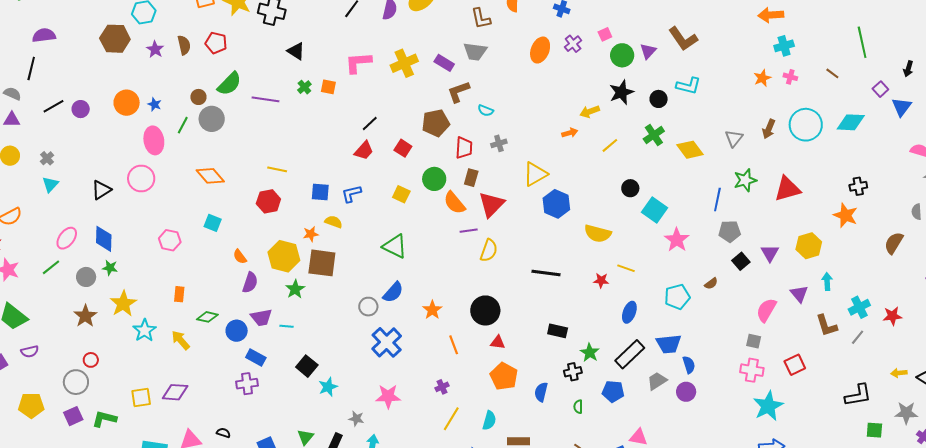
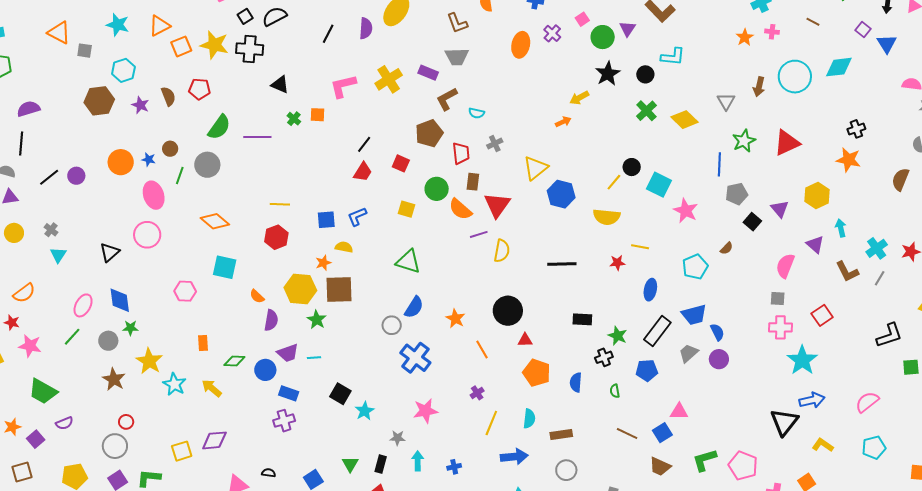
brown circle: (198, 97) -> (170, 149), moved
yellow line: (610, 145) -> (614, 182), moved
cyan square: (213, 223) -> (225, 267), size x1.4

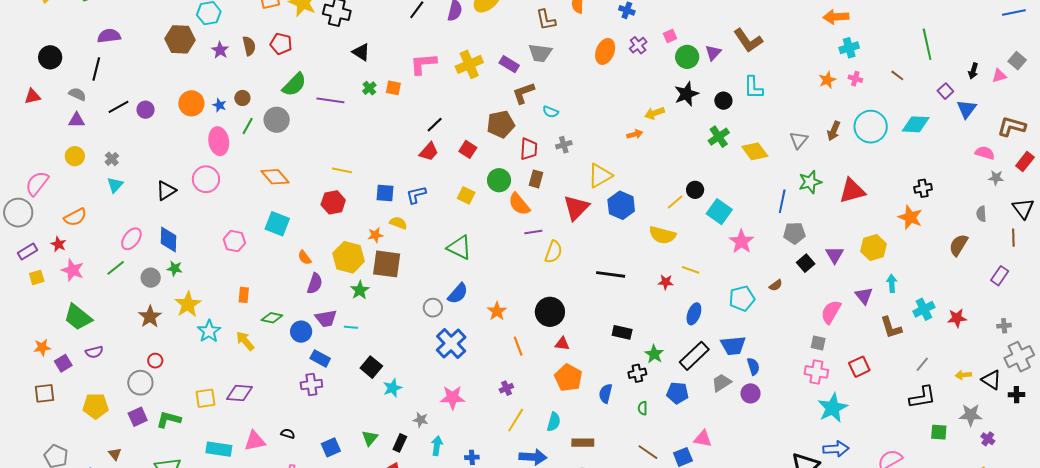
cyan L-shape: (673, 57) -> (753, 87), turned 75
red triangle: (497, 205) -> (576, 208), moved
gray line: (880, 278) -> (922, 364), moved

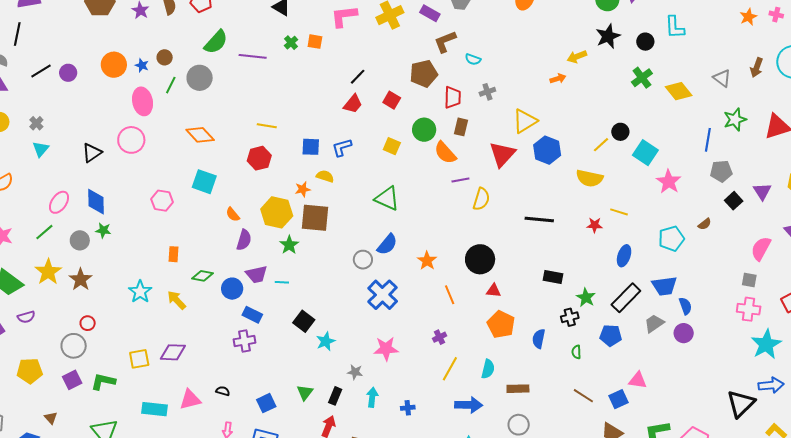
gray triangle: (799, 140) -> (722, 78), turned -30
yellow star: (188, 304) -> (48, 272), moved

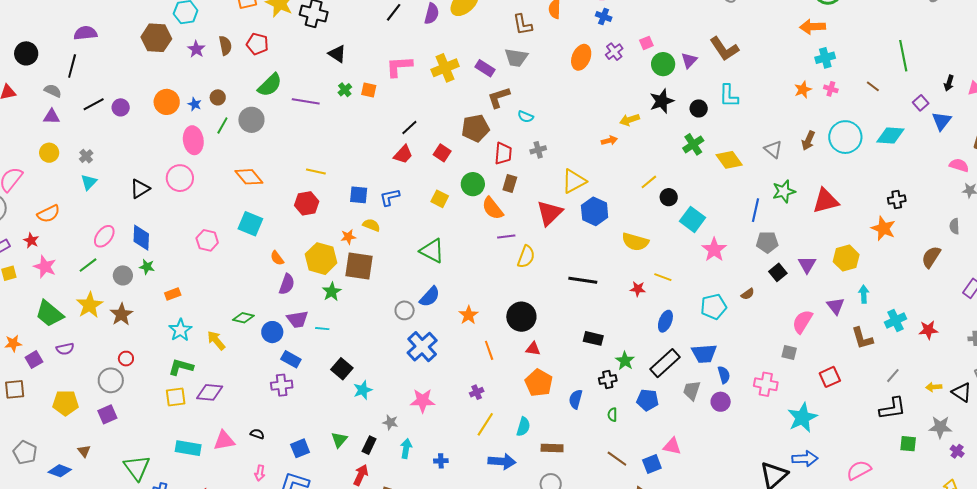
yellow line: (601, 145) -> (649, 182), moved
orange rectangle: (173, 254) -> (173, 294), moved, turned 63
pink cross: (749, 309) -> (766, 384), moved
gray trapezoid: (654, 323) -> (692, 390), turned -40
green L-shape: (103, 381) -> (181, 367), moved

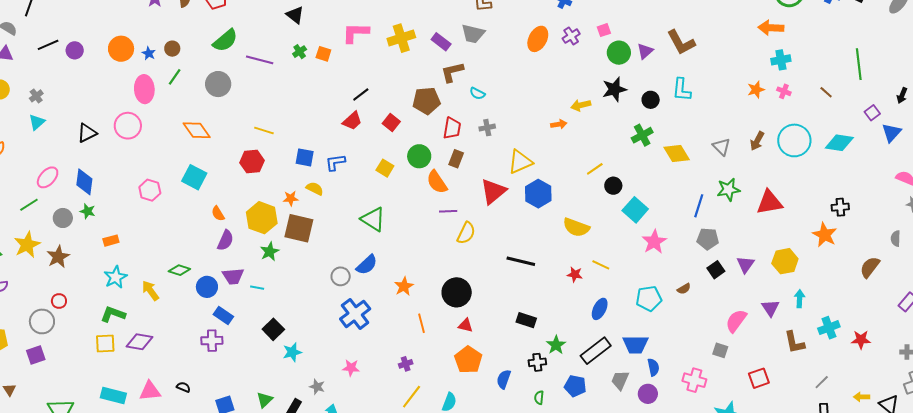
gray circle: (251, 120) -> (218, 84), moved
pink star: (423, 401) -> (351, 368), size x0.7

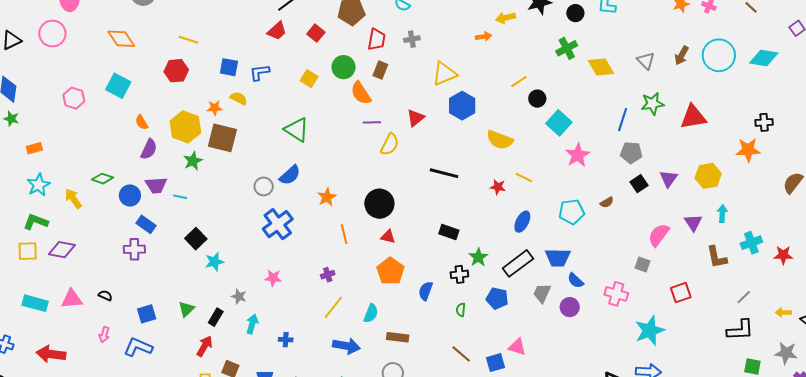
red triangle: (493, 191) -> (416, 118), moved, size x0.7
orange star: (825, 235) -> (748, 150), turned -30
blue semicircle: (653, 367) -> (575, 281), turned 144

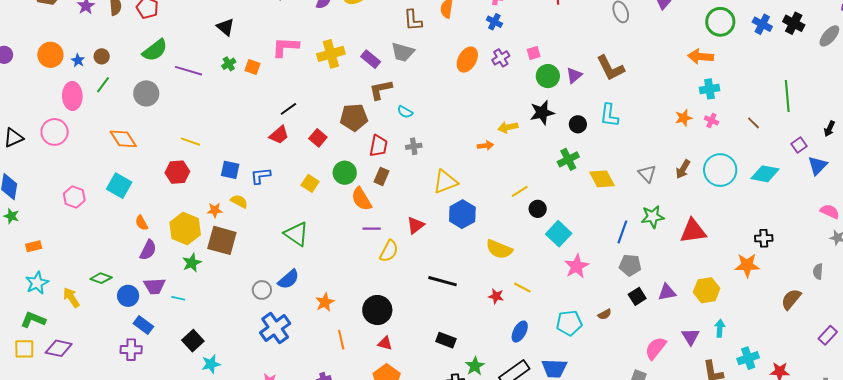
purple triangle: (669, 179) -> (667, 292), turned 42

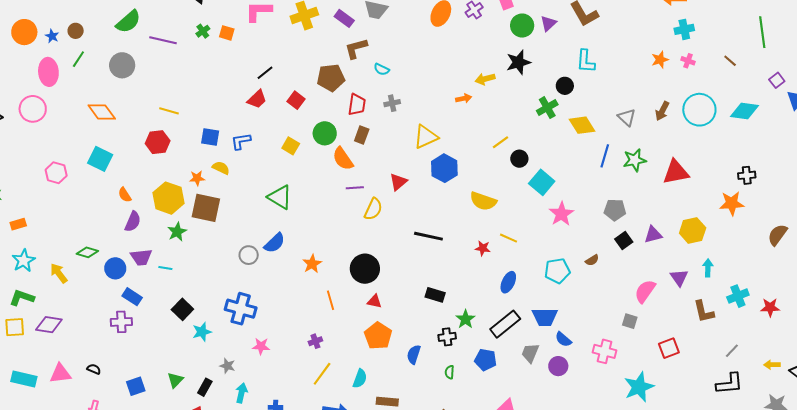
black circle: (578, 124) -> (565, 86), moved
blue line: (622, 232) -> (605, 156), moved
blue cross: (275, 328) -> (241, 309), moved, turned -36

